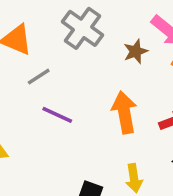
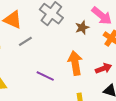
purple line: (57, 115) -> (45, 76), moved

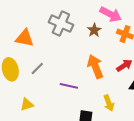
gray line: (25, 41) -> (37, 69), moved

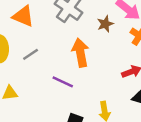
orange arrow: (95, 66) -> (80, 53), moved

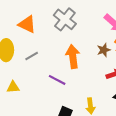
brown star: (105, 24) -> (104, 50), moved

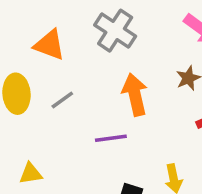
purple line: (57, 80) -> (111, 138), turned -30
yellow triangle: (13, 87) -> (31, 174), moved

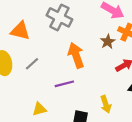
yellow triangle: (31, 174) -> (39, 109), moved

